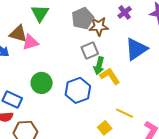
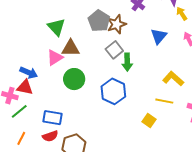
brown triangle: (18, 34) -> (71, 48), moved
blue triangle: (136, 49) -> (159, 36), size x0.7
yellow L-shape: (110, 76) -> (173, 79), moved
green circle: (42, 83) -> (74, 79), moved

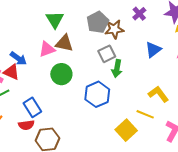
blue rectangle: (53, 118) -> (32, 107), turned 36
yellow square: (149, 121) -> (126, 130), size x1.5

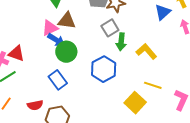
blue triangle: (153, 50) -> (163, 12), moved
blue arrow: (18, 58) -> (56, 40), moved
yellow L-shape: (158, 94) -> (146, 51), moved
blue rectangle: (32, 107) -> (58, 80), moved

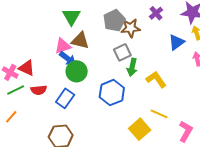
blue rectangle: (58, 80) -> (65, 98), turned 66
red semicircle: (35, 105) -> (39, 90), moved

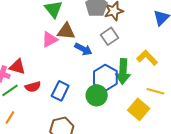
blue arrow: (68, 59) -> (83, 49), moved
green arrow: (132, 67) -> (123, 71), moved, size x1.4
green circle: (77, 71) -> (97, 95), moved

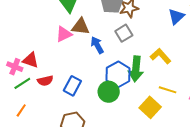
blue arrow: (83, 49) -> (97, 45), turned -150

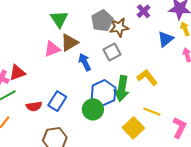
brown triangle: (81, 27) -> (69, 43), turned -42
red triangle: (31, 60) -> (17, 73), turned -42
red semicircle: (45, 81) -> (34, 106), moved

